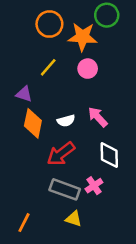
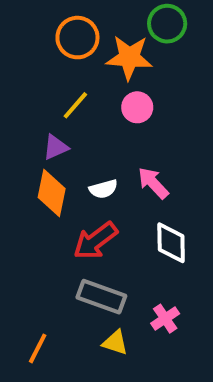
purple triangle: (24, 94) -> (56, 147), moved, turned -42
pink cross: (94, 186) -> (165, 319), moved

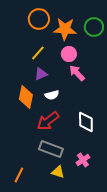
green circle: (167, 24) -> (94, 27), moved
purple triangle: (56, 147) -> (41, 74), moved
pink arrow: (153, 183) -> (77, 73), moved

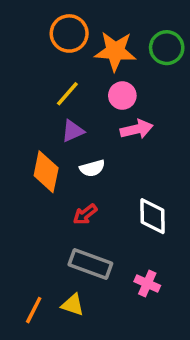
pink arrow: (77, 73) -> (137, 129), turned 120
red arrow: (48, 121) -> (85, 214), size x0.6
pink cross: (83, 160) -> (147, 283), turned -32
yellow triangle: (58, 172) -> (73, 305), moved

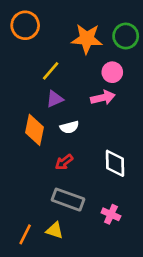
orange circle: (69, 33) -> (25, 25), moved
pink circle: (122, 96) -> (112, 72), moved

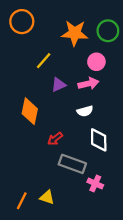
purple triangle: (55, 99) -> (59, 85), moved
white semicircle: (69, 127) -> (85, 111), moved
gray rectangle: (68, 200) -> (72, 164), moved

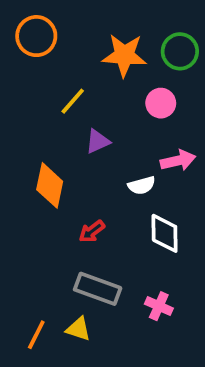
pink arrow: (88, 84) -> (178, 161), moved
gray rectangle: (72, 164) -> (98, 289), moved

